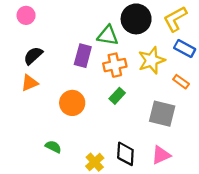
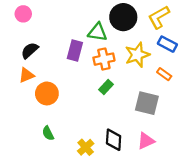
orange circle: (72, 103) -> (47, 93), moved
green semicircle: (53, 147) -> (48, 133), turned -144

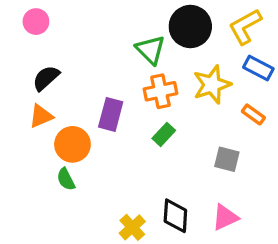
green triangle: (97, 32) -> (151, 50), turned 36
purple rectangle: (75, 50) -> (111, 114), moved
gray square: (147, 103) -> (227, 159), size x0.7
green semicircle: (48, 133) -> (66, 179), moved

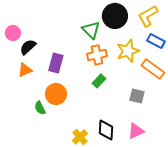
pink circle: (36, 22) -> (13, 33), moved
purple rectangle: (111, 114) -> (56, 63), moved
orange rectangle: (253, 114) -> (153, 69), size x1.6
orange circle: (72, 144) -> (56, 94), moved

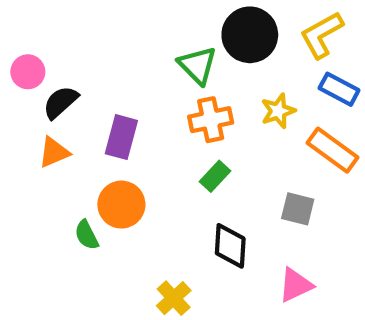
yellow star: (128, 51) -> (278, 111), size x0.7
black diamond: (106, 130) -> (230, 246), moved

